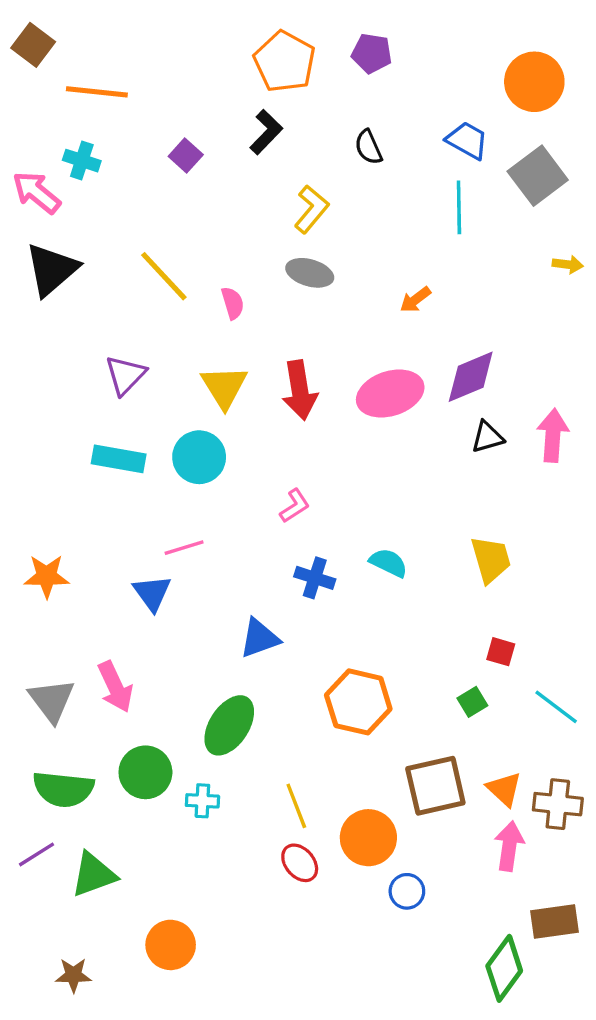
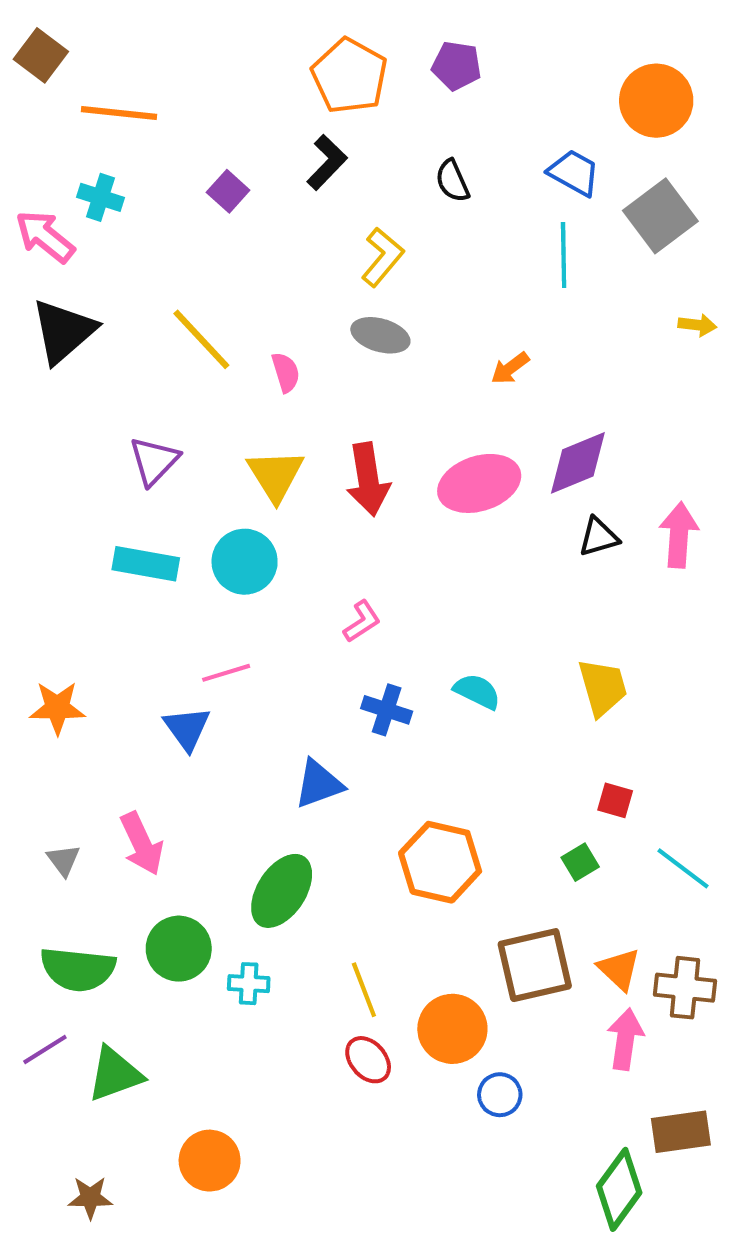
gray triangle: (52, 700) -> (63, 860), size x0.6

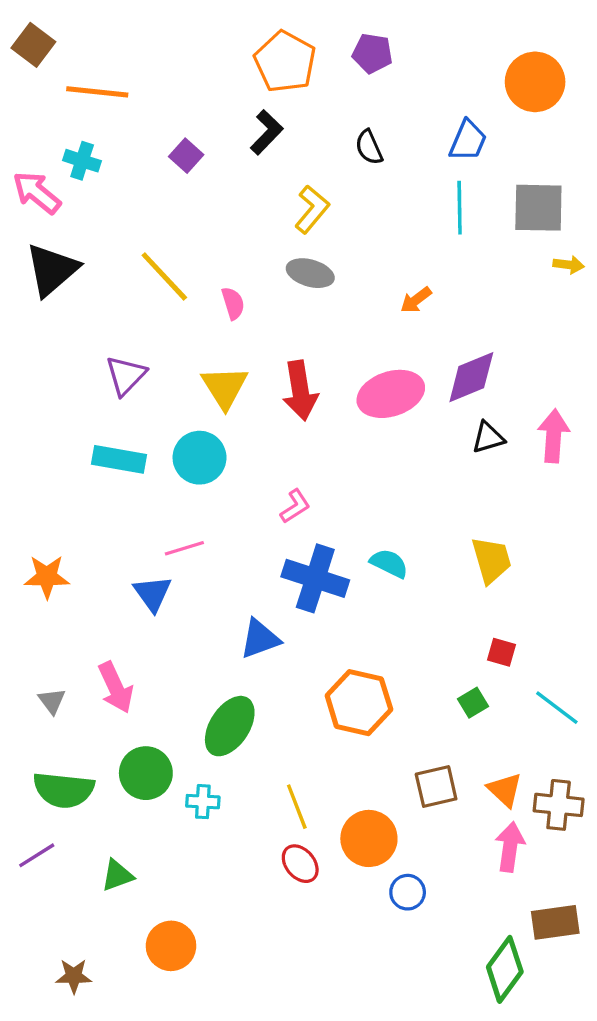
blue trapezoid: (574, 173) -> (468, 141), turned 84
gray square: (660, 216) -> (538, 208), moved, turned 38
blue cross: (387, 710) -> (315, 578), size x1.6
brown square: (535, 965) -> (436, 786), size x0.7
green triangle: (115, 1074) -> (117, 875), moved, size x0.7

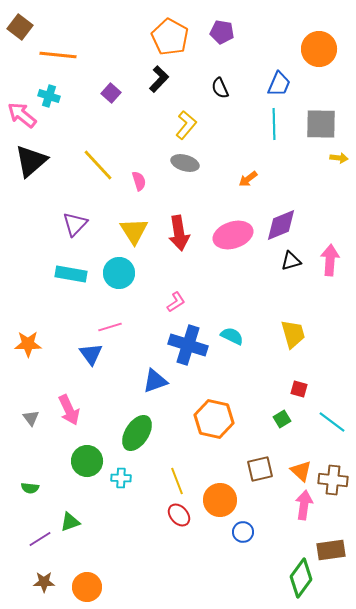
green semicircle: (64, 790) -> (30, 488), moved, size x0.5
purple line: (37, 855) -> (40, 539), moved
orange circle: (171, 946) -> (87, 587), moved

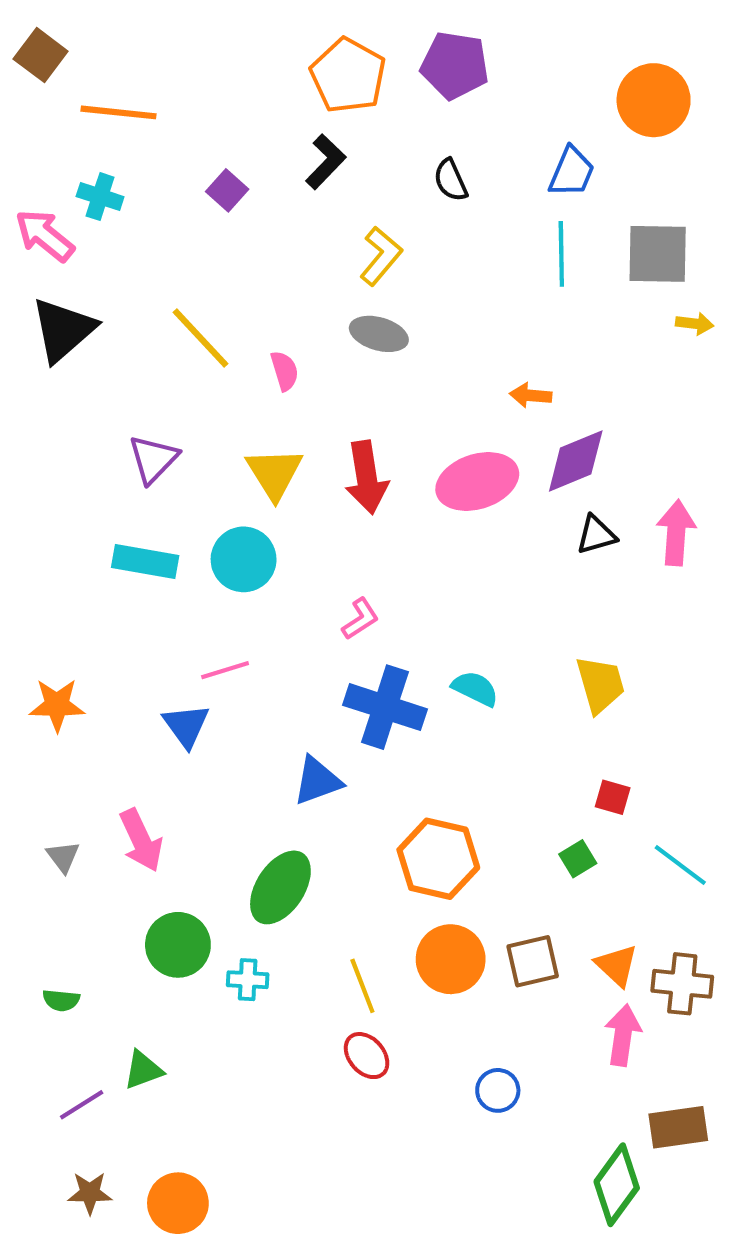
purple pentagon: (222, 32) -> (455, 65), size x1.4
orange arrow: (248, 179) -> (531, 395), moved, turned 42
orange circle: (220, 500) -> (451, 959), moved

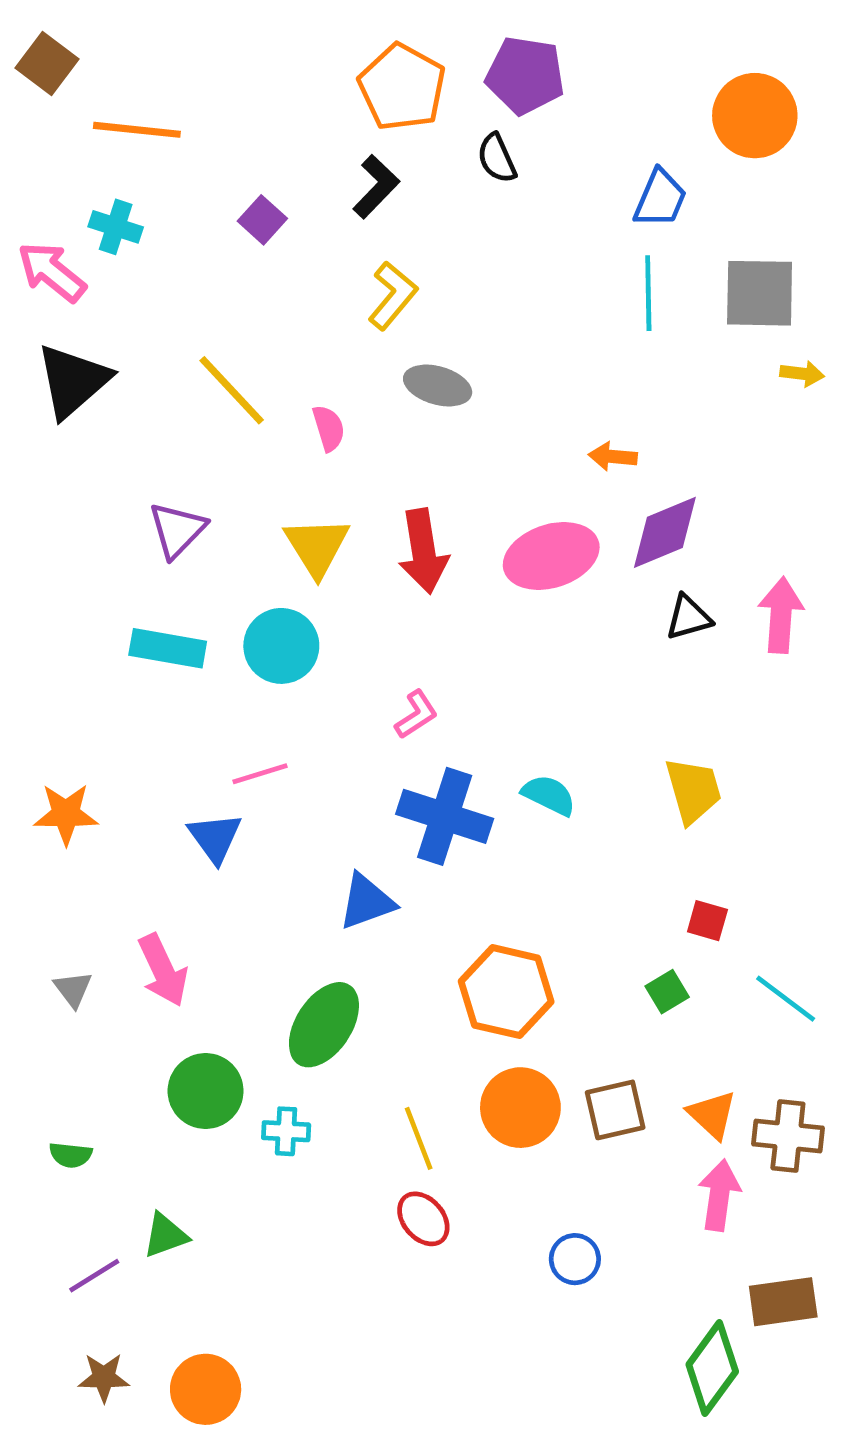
black semicircle: (451, 180) -> (497, 158), moved
yellow L-shape: (381, 256) -> (393, 296), moved

